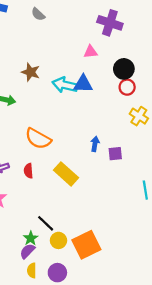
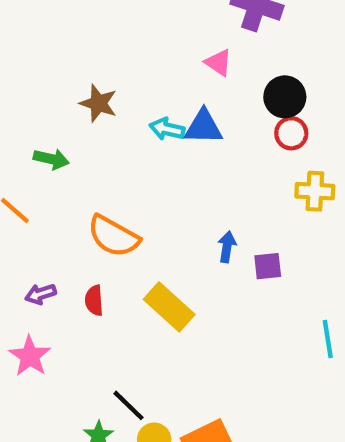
pink triangle: (91, 52) -> (218, 63), turned 40
cyan arrow: (65, 85) -> (167, 129), size x0.7
yellow cross: (139, 116) -> (315, 191), turned -30

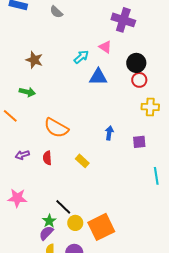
brown star: (98, 103) -> (34, 60), moved
cyan arrow: (167, 129) -> (81, 57), moved, turned 126
purple square: (268, 266) -> (139, 142), moved
yellow rectangle: (169, 307) -> (82, 161), size x0.6
pink star: (30, 356) -> (17, 198), moved, turned -30

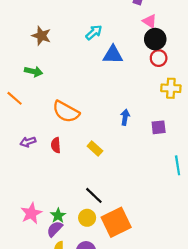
pink triangle: (105, 47) -> (150, 21), moved
pink star: (17, 198) -> (31, 213), moved, turned -30
black line: (63, 207) -> (94, 195), moved

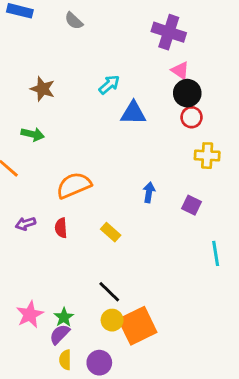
orange semicircle: (66, 112) -> (74, 185), turned 128
purple square: (159, 127) -> (192, 205), turned 32
yellow circle: (87, 218) -> (112, 320), moved

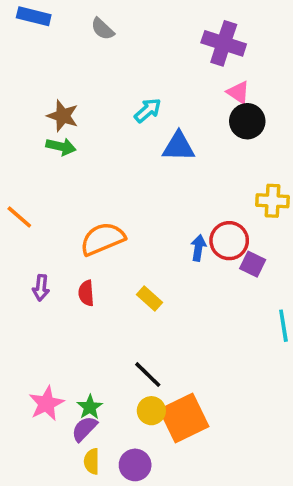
red circle: (192, 117) -> (229, 241), moved, size x1.4
green arrow: (33, 134) -> (61, 147), moved
purple arrow: (26, 224) -> (41, 288), turned -66

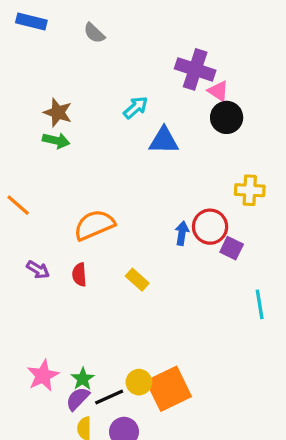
purple cross: (224, 43) -> (195, 69), moved
purple arrow: (41, 288) -> (38, 270), turned -65
black line: (148, 375) -> (109, 397), moved, turned -68

